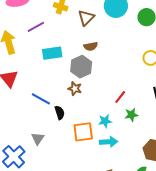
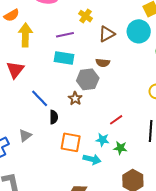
purple line: (36, 27) -> (65, 35), moved
green star: (131, 115) -> (120, 148), moved
cyan star: (105, 121) -> (102, 140), moved

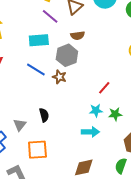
purple line: (65, 35) -> (50, 16), moved, turned 66
blue line: (40, 98) -> (36, 70), moved
black semicircle: (54, 117) -> (44, 115), moved
orange square: (71, 142) -> (37, 150), moved

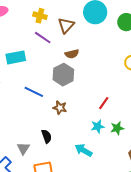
cyan rectangle: (39, 40) -> (16, 57), moved
brown star: (59, 77) -> (60, 108), moved
cyan arrow: (90, 132) -> (83, 150), moved, turned -144

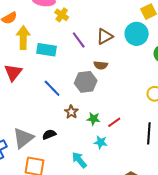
yellow cross: (40, 16) -> (62, 15), moved
green star: (117, 128) -> (93, 119), moved
black semicircle: (47, 136) -> (49, 134), turned -112
gray triangle: (23, 148) -> (23, 138), size x1.6

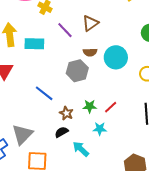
cyan circle: (137, 34) -> (116, 57), moved
blue line: (52, 88) -> (44, 93), moved
brown star: (71, 112) -> (66, 113), moved
black semicircle: (49, 134) -> (62, 132), moved

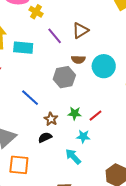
cyan arrow: (81, 149) -> (73, 156), moved

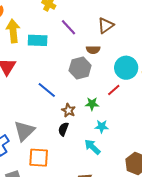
brown triangle: (80, 31) -> (106, 25), moved
cyan circle: (104, 66) -> (126, 68), moved
red line: (96, 116) -> (114, 90), moved
black semicircle: (45, 137) -> (63, 129), turned -40

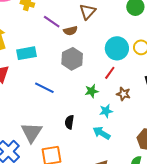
cyan rectangle: (38, 40) -> (26, 53), moved
brown semicircle: (93, 50) -> (70, 31), moved
brown star: (69, 110) -> (123, 94), moved

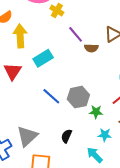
cyan rectangle: (26, 53) -> (43, 58), turned -36
gray hexagon: (72, 59) -> (78, 97), moved

